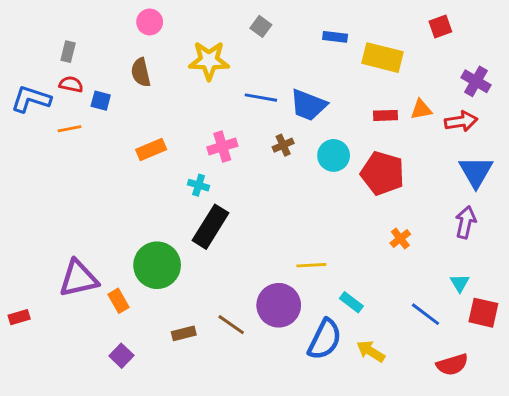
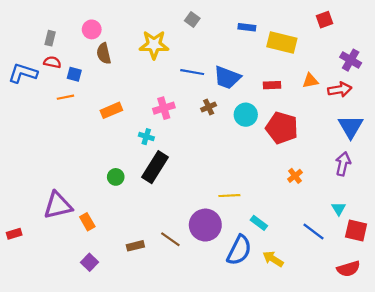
pink circle: (150, 22) -> (92, 29), moved
red rectangle: (385, 115) -> (272, 85), moved
orange line: (70, 129) -> (65, 97), moved
green circle: (157, 265) -> (116, 177), moved, size x0.5
red semicircle: (452, 365) -> (348, 269), moved

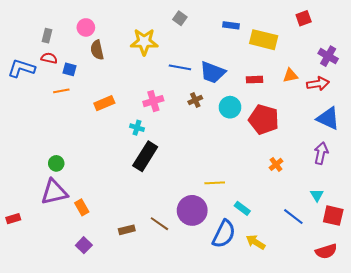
blue triangle: (351, 127) -> (328, 118), turned -35
green circle: (116, 177) -> (56, 163), moved

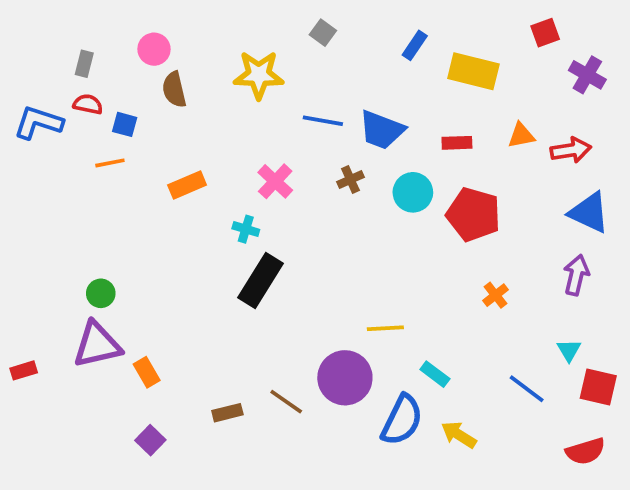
blue rectangle: (231, 25) -> (415, 45), turned -63
purple cross: (328, 56) -> (587, 75), moved
pink cross: (153, 101) -> (275, 181), turned -30
red rectangle: (13, 219) -> (24, 370), moved

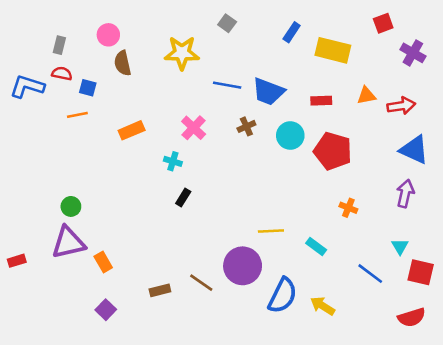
black rectangle: (260, 280) -> (183, 197), size x0.5
orange cross: (495, 295) -> (348, 208), turned -30
cyan rectangle: (435, 374) -> (316, 246), moved

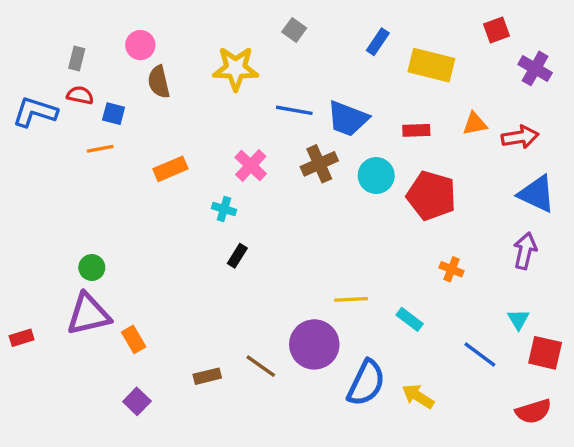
brown cross: (246, 126) -> (319, 164), size x1.5

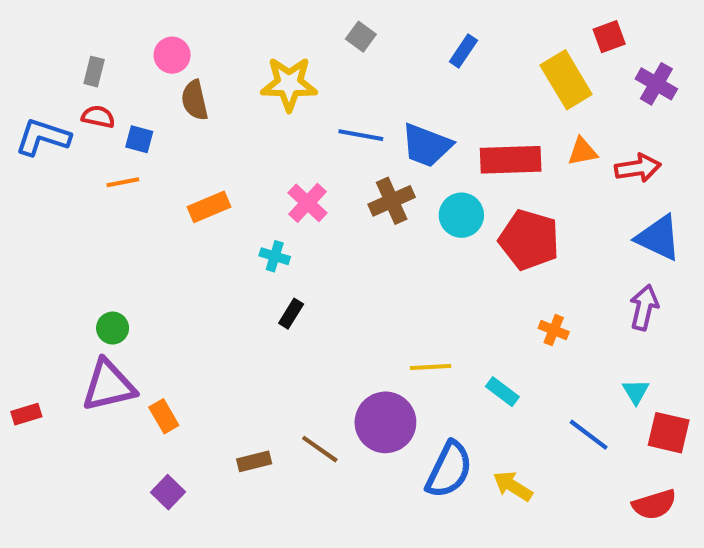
yellow rectangle: (431, 65) -> (566, 80), moved, turned 45
red rectangle: (416, 130) -> (511, 160), size x1.8

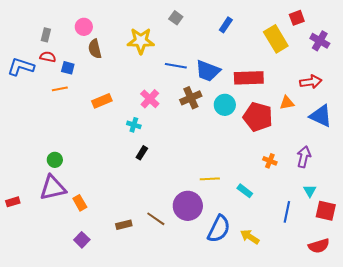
orange triangle: (582, 152) -> (287, 103), moved
purple arrow: (644, 307) -> (304, 157), moved
blue line: (589, 435) -> (287, 212), turned 65

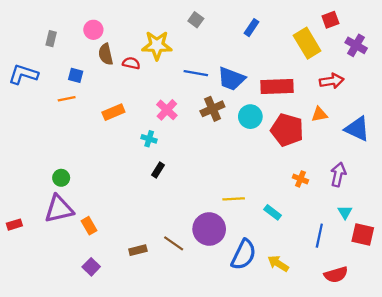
red semicircle: (48, 57) -> (131, 63), moved
red arrow: (311, 82) -> (332, 81), moved
red semicircle: (319, 246) -> (336, 275), moved

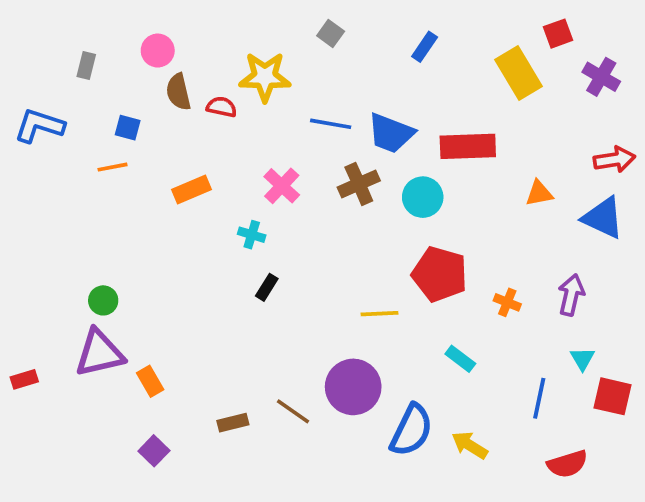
red arrow: (332, 81) -> (614, 160), moved
red pentagon: (287, 130) -> (440, 274), moved
yellow line: (234, 199) -> (379, 314), moved

